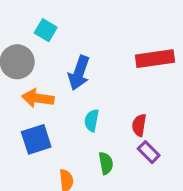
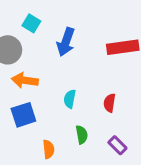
blue arrow: (79, 73) -> (66, 42), moved
purple rectangle: (149, 152) -> (117, 145), moved

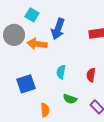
orange arrow: (25, 80) -> (37, 44), moved
green semicircle: (82, 135) -> (70, 99), turned 120

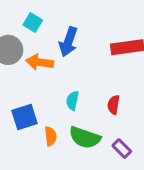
green semicircle: (70, 99) -> (85, 138), size x1.6
orange semicircle: (45, 110) -> (51, 136), moved

